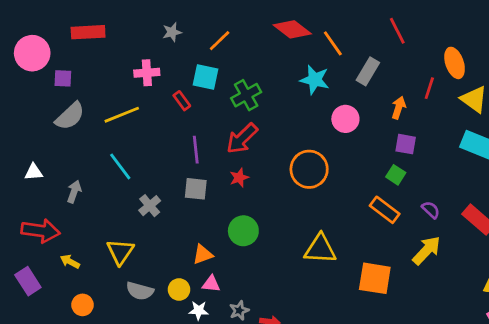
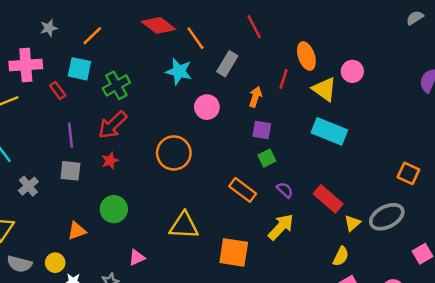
pink cross: (147, 73) -> (26, 65), size x1.4
green square: (396, 175) -> (267, 158), moved, turned 30
pink triangle: (211, 284) -> (137, 258), moved, turned -30

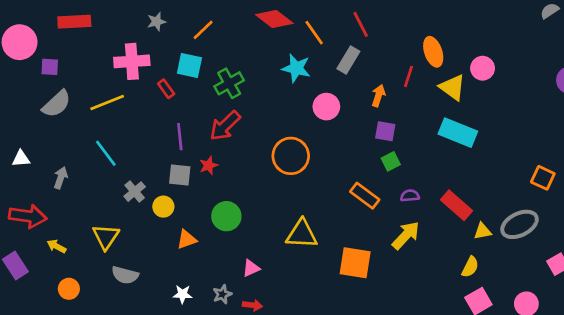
red line: (254, 27) -> (361, 24), moved
red star: (110, 161) -> (209, 165), moved
purple semicircle: (285, 190) -> (410, 196), turned -48
yellow triangle: (352, 223) -> (483, 231), turned 30
yellow circle: (55, 263) -> (163, 207), moved

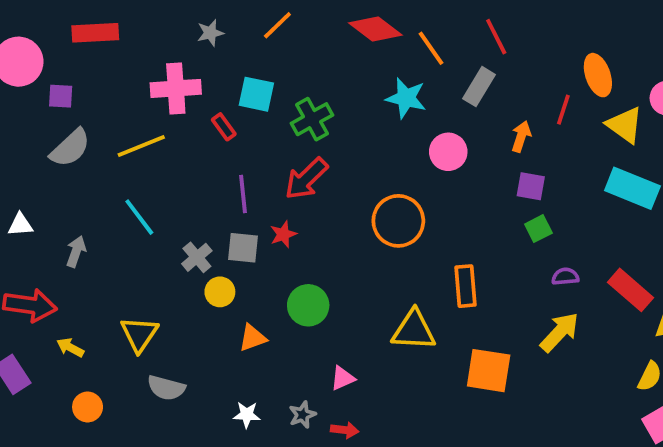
orange line: (203, 30) -> (277, 25), moved
gray cross: (135, 192) -> (197, 257), moved
orange rectangle: (365, 196) -> (466, 286), moved, turned 48

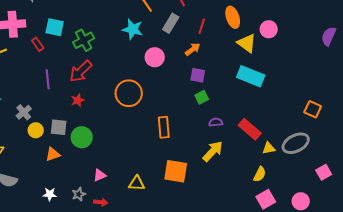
red line: (563, 110) -> (202, 26), moved
orange arrow: (521, 136) -> (193, 49), turned 35
red star: (283, 234) -> (78, 100), moved
gray square: (243, 248) -> (59, 127), moved
yellow triangle: (414, 330) -> (137, 183), moved, size x0.7

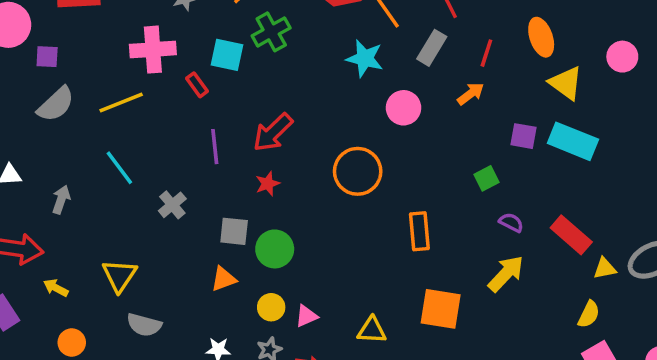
pink circle: (269, 29) -> (622, 57), moved
green cross: (84, 40) -> (271, 32), moved
purple square: (198, 75) -> (524, 136), moved
purple semicircle: (216, 122) -> (511, 222), turned 32
yellow circle: (36, 130) -> (271, 307), moved

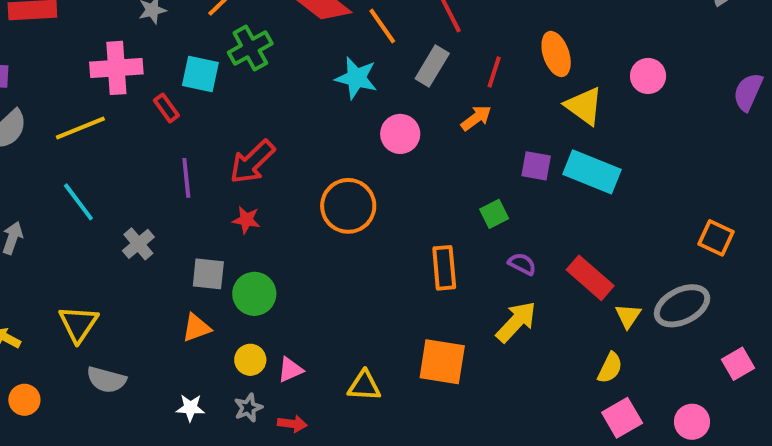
red star: (268, 184) -> (246, 220), turned 30
orange rectangle: (419, 231) -> (444, 268), moved
yellow triangle: (605, 268) -> (628, 316), turned -45

